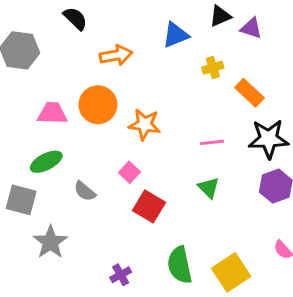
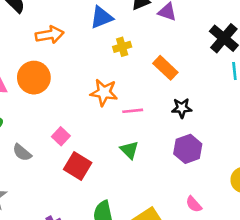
yellow cross: (213, 68) -> (122, 47), moved
orange star: (145, 125) -> (104, 92), moved
black star: (269, 139) -> (182, 108), size x0.6

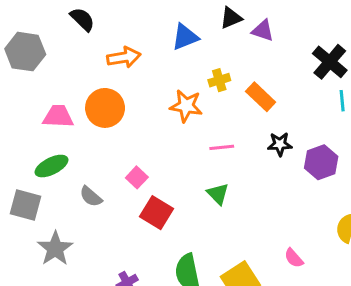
yellow cross: (122, 47) -> (219, 80), moved
orange star: (104, 92) -> (186, 106), moved
purple hexagon: (188, 149) -> (321, 162), moved

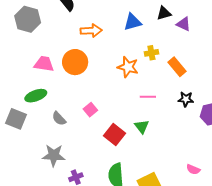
red square: (157, 213) -> (114, 135), moved
gray star: (55, 249) -> (54, 155), moved, turned 30
pink semicircle: (294, 258) -> (193, 169), moved, turned -32

